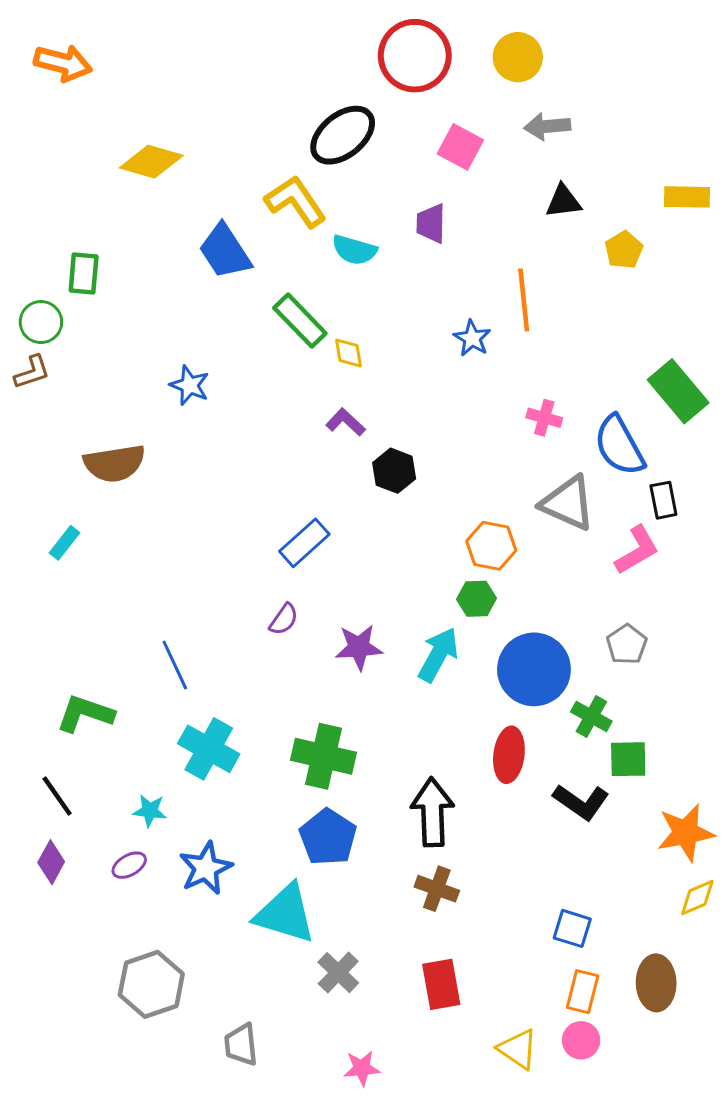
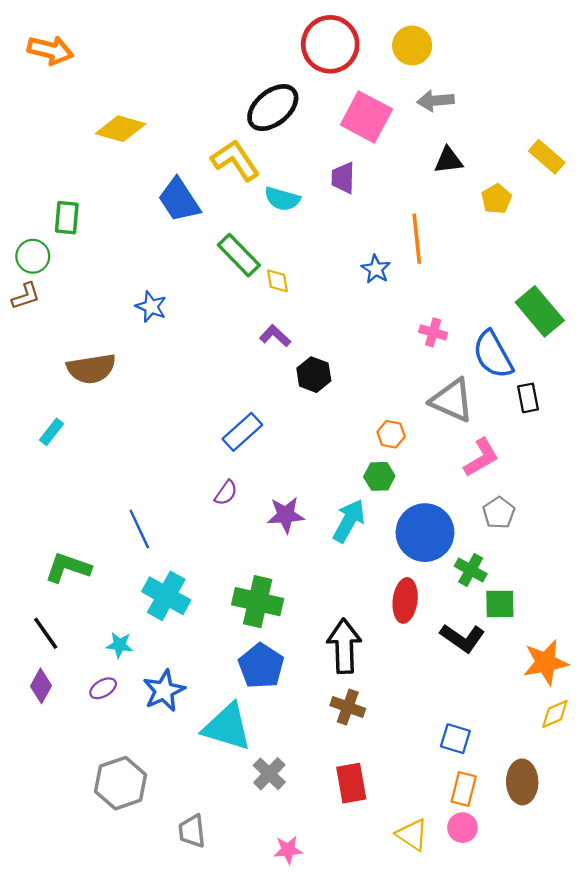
pink square: (460, 147) -> (366, 117), size x1.4
yellow rectangle: (687, 197) -> (547, 157), turned 40
orange hexagon: (491, 546) -> (391, 434), size x0.7
pink L-shape: (637, 550) -> (481, 458), moved

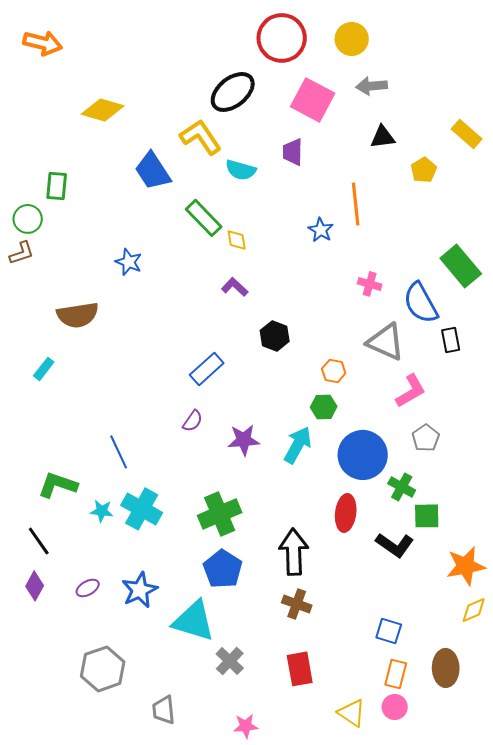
black hexagon: (314, 375) -> (275, 336), moved
green cross: (258, 602) -> (220, 514), turned -36
cyan star: (119, 645) -> (102, 511), moved

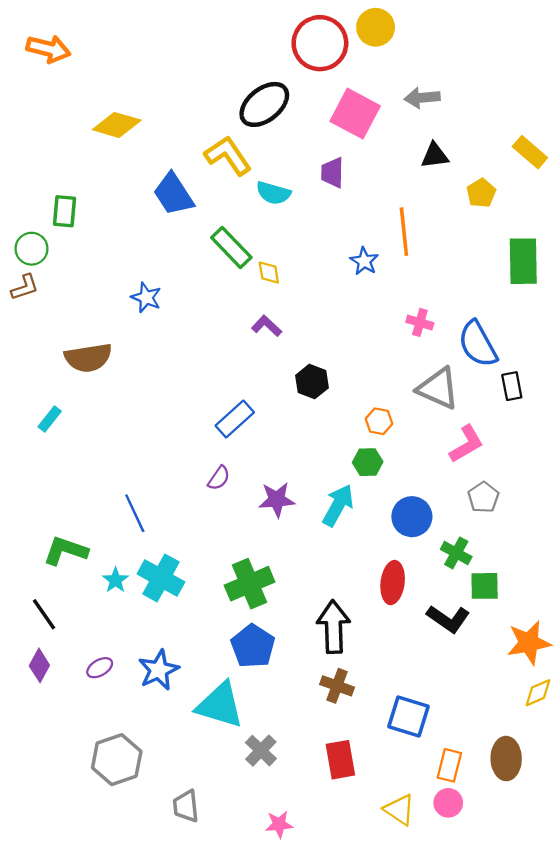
yellow circle: (352, 39) -> (376, 27), moved
green rectangle: (461, 266) -> (523, 261), moved, turned 39
blue circle: (363, 455) -> (412, 517), size x0.7
cyan star: (102, 511) -> (116, 580), turned 30
blue square: (389, 631) -> (408, 717), moved, size x1.4

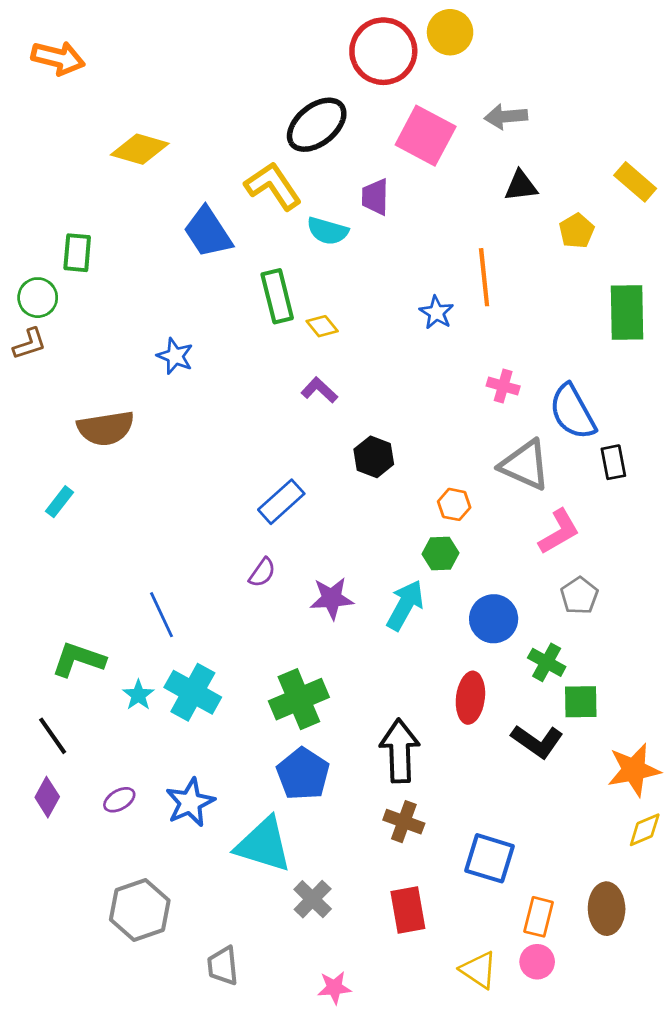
purple trapezoid: (332, 173) -> (375, 197), moved
green rectangle: (231, 248) -> (277, 296), turned 30
yellow diamond: (269, 273) -> (322, 326), turned -30

